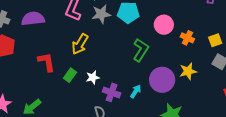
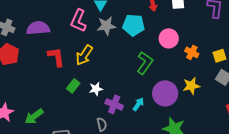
red L-shape: (46, 62) -> (56, 57), moved

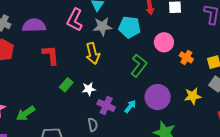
yellow arrow: (84, 55) -> (93, 53), moved, turned -50
yellow star: (191, 86) -> (193, 96), moved

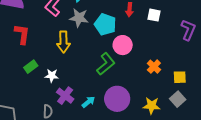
pink circle: (164, 42) -> (123, 45), moved

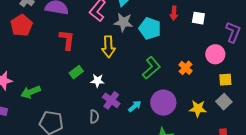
pink circle: (123, 45) -> (215, 54), moved
orange cross: (154, 67) -> (186, 68), moved

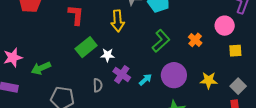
green rectangle: (76, 72) -> (86, 47), size x1.5
gray square: (224, 102) -> (238, 86), moved
gray semicircle: (94, 117) -> (98, 85), moved

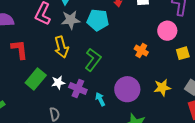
green L-shape: (161, 41) -> (93, 60), moved
purple cross: (122, 74) -> (78, 88), moved
cyan arrow: (145, 80) -> (100, 99), turned -64

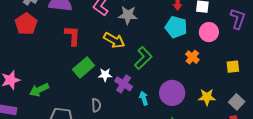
cyan pentagon: (98, 20) -> (176, 27), moved
pink circle: (167, 31) -> (209, 32), moved
yellow arrow: (61, 47) -> (114, 40), turned -55

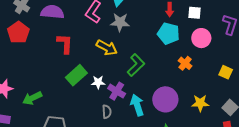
yellow square: (233, 67) -> (226, 72), turned 32
cyan arrow: (144, 98) -> (137, 105), size x1.5
gray semicircle: (96, 105) -> (107, 112), moved

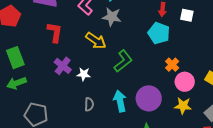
pink circle: (201, 38) -> (185, 82), moved
green rectangle: (76, 75) -> (15, 58), moved, turned -75
purple cross: (117, 91) -> (63, 66), moved

